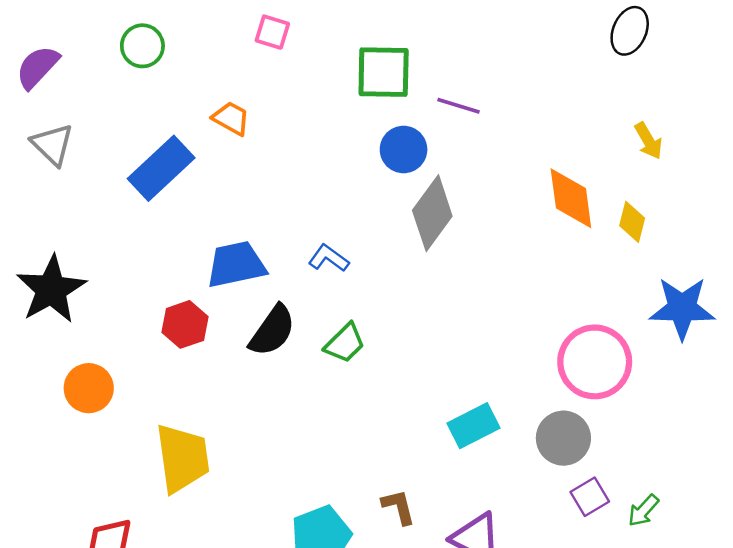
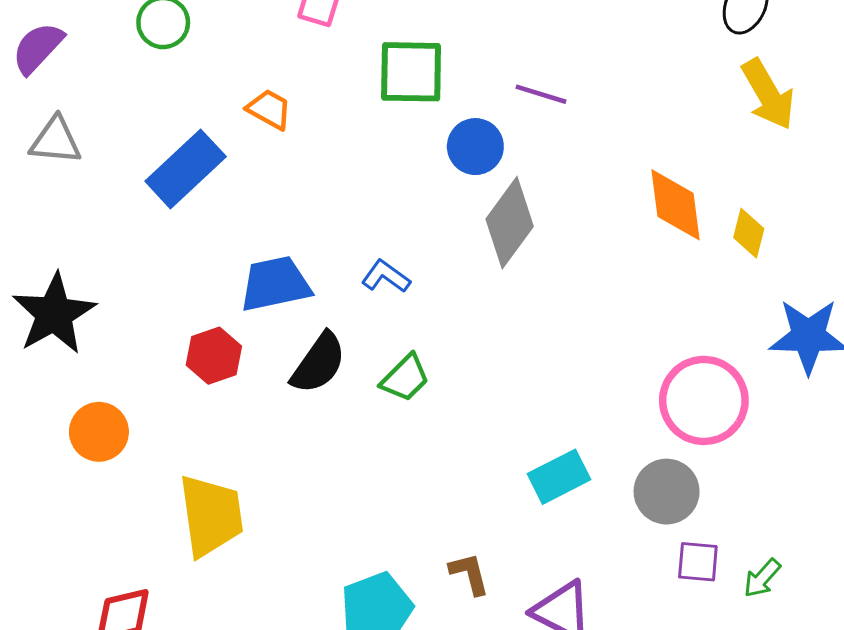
green square: (384, 72) -> (411, 72), moved
yellow arrow: (648, 141) -> (768, 94), moved, size x1.6
gray triangle: (52, 145) -> (56, 141), turned -39
purple square: (590, 497) -> (698, 562), turned 36

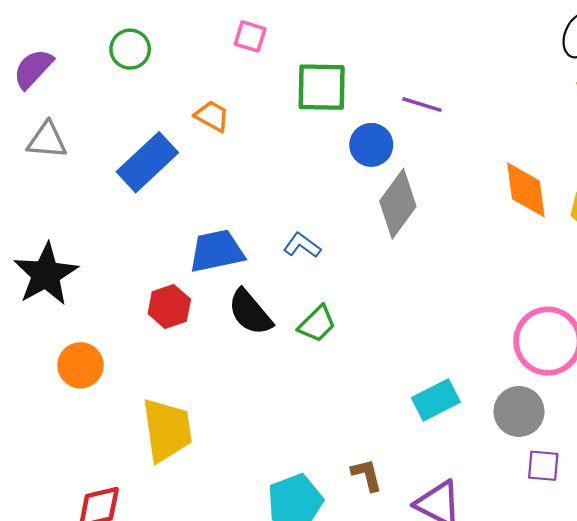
black semicircle: (319, 363) -> (250, 312), turned 105

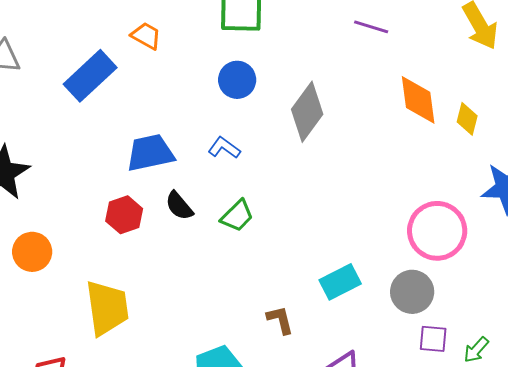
purple line: (422, 105) -> (371, 27), moved
blue circle: (371, 145) -> (237, 80), moved
red hexagon: (169, 306) -> (124, 215), moved
black semicircle: (250, 312) -> (179, 206), size x0.7
brown L-shape: (367, 475) -> (280, 320), moved

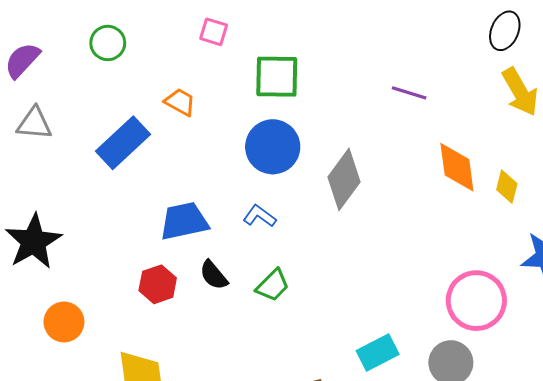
blue circle: (237, 80) -> (273, 147), size x1.4

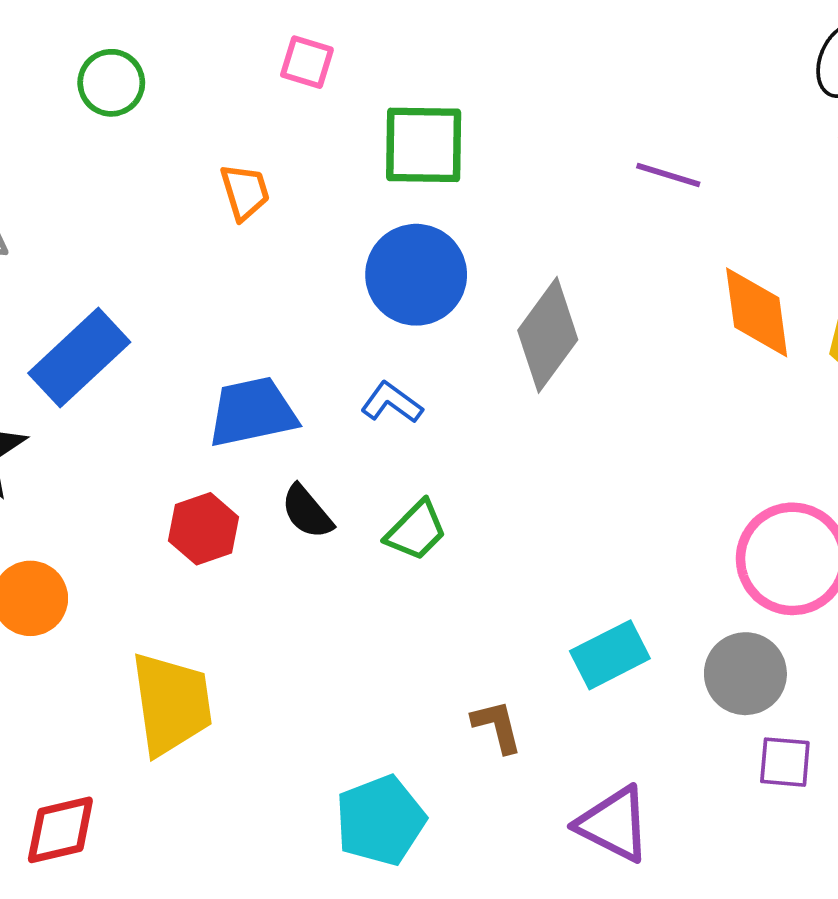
orange trapezoid: (180, 102) -> (245, 192), turned 44
blue rectangle: (123, 143) -> (79, 358), moved

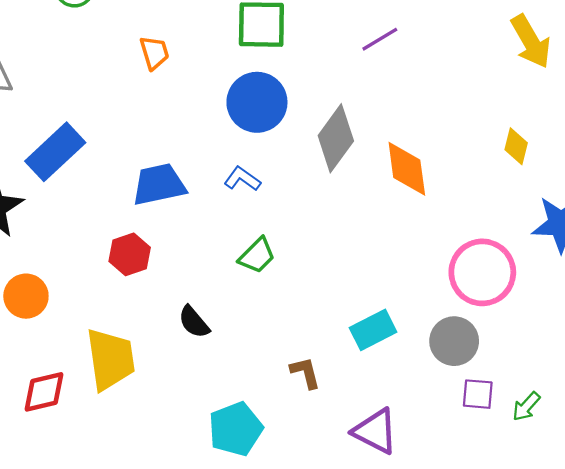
purple line: (668, 175) -> (380, 39), moved, turned -48
orange diamond: (757, 312) -> (407, 169), moved
black semicircle: (307, 512) -> (194, 322), moved
red diamond: (60, 830) -> (44, 392), moved

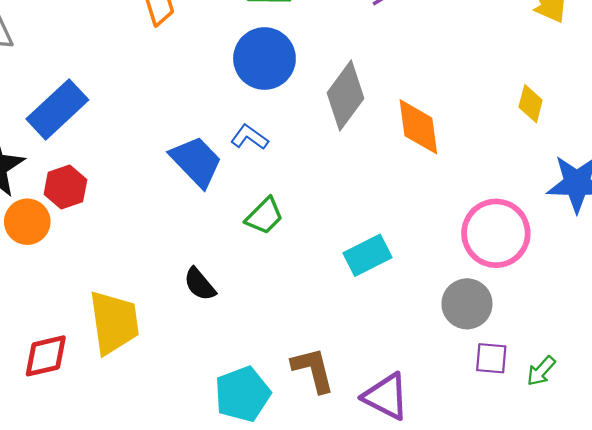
blue trapezoid: (159, 185) -> (196, 162), moved, turned 58
red hexagon: (130, 254) -> (65, 187), moved
orange circle: (26, 296) -> (27, 222), moved
cyan rectangle: (373, 330) -> (367, 255), moved
brown L-shape: (305, 373) -> (313, 370), moved, size x1.4

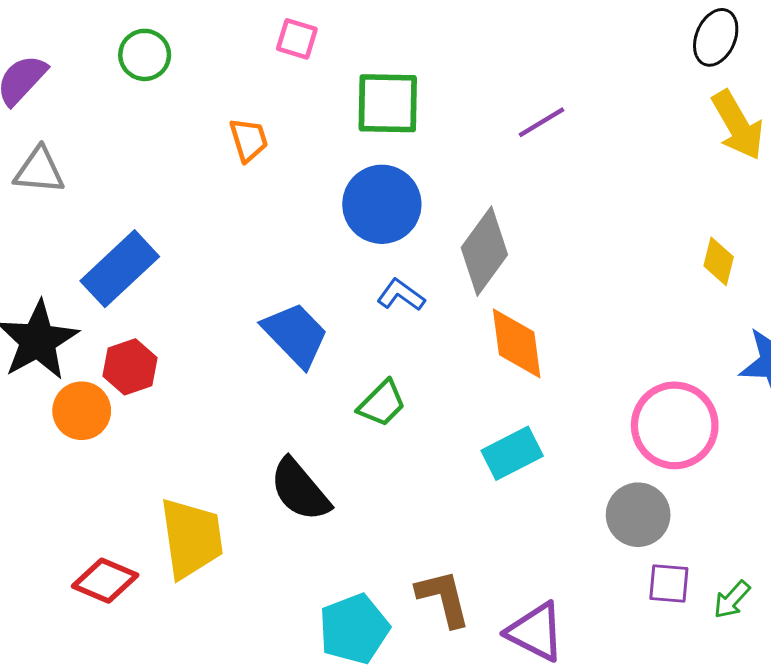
orange diamond: (418, 127) -> (517, 343), moved
blue L-shape: (249, 137) -> (401, 295), moved
black semicircle: (200, 284) -> (300, 490), size x1.5
red diamond: (46, 356) -> (105, 581), turned 36

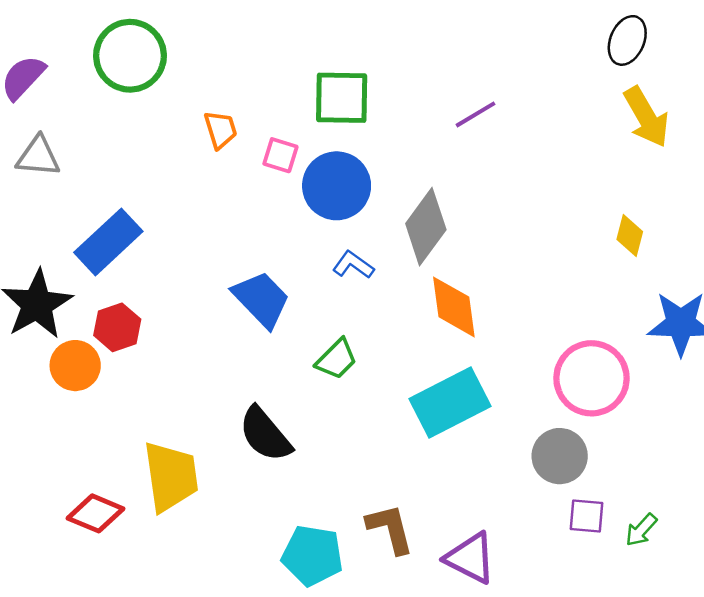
pink square: (297, 39) -> (280, 155), moved
green circle: (145, 55) -> (130, 56), size x1.6
cyan rectangle: (512, 453) -> (450, 403), size x1.5
cyan pentagon: (354, 629) -> (312, 556), turned 30

